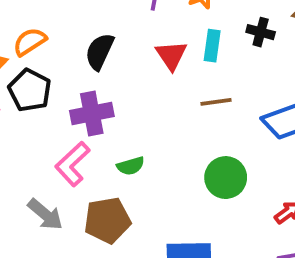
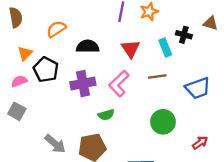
orange semicircle: (30, 42) -> (56, 29), moved
cyan rectangle: (212, 46) -> (165, 48), moved, turned -30
black semicircle: (100, 51) -> (88, 46), turned 65
pink L-shape: (72, 164) -> (119, 84), moved

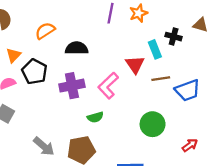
red triangle: (131, 49) -> (135, 65), moved
brown line: (157, 77) -> (161, 79), moved

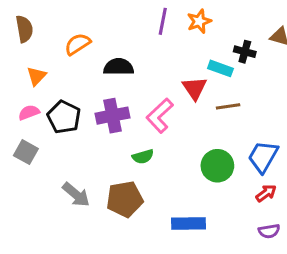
cyan rectangle: (155, 49) -> (220, 68), turned -48
black pentagon: (35, 72) -> (64, 117), moved
blue trapezoid: (188, 90) -> (263, 157), moved, turned 140

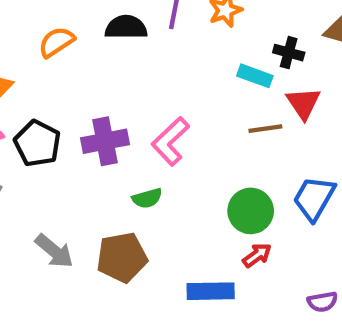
black semicircle: (119, 67) -> (126, 27), moved
red triangle: (195, 88) -> (303, 103), moved
red arrow: (266, 193) -> (257, 255), moved

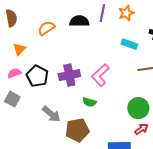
cyan rectangle: (255, 76) -> (129, 44), moved
green semicircle: (147, 198) -> (89, 102), turned 32
gray arrow: (54, 251) -> (51, 114), moved

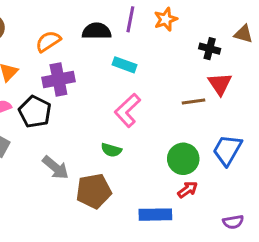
cyan rectangle: (129, 44) -> (125, 65), moved
purple cross: (69, 75) -> (58, 79), moved

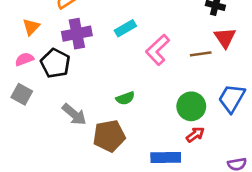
cyan rectangle: (125, 65) -> (125, 28), moved, turned -50
pink L-shape: (127, 110) -> (158, 50), moved
green semicircle: (111, 150) -> (125, 98), turned -36

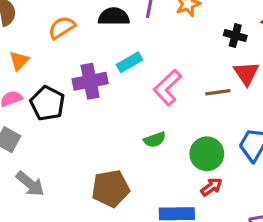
purple cross: (77, 34) -> (90, 81), moved
green semicircle: (125, 98) -> (155, 140), moved
gray arrow: (74, 114) -> (30, 184), moved

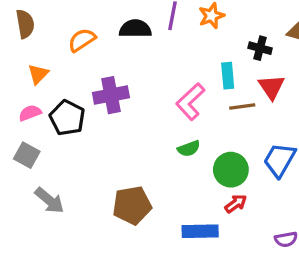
cyan rectangle: (130, 62) -> (228, 76), moved, turned -65
green semicircle: (155, 140) -> (189, 149), moved

